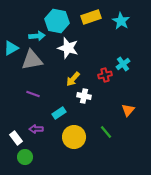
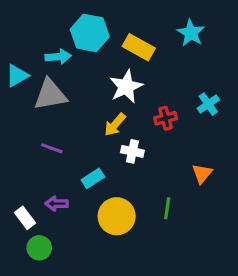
yellow rectangle: (91, 17) -> (139, 47), moved, turned 48
white star: (68, 48) -> (126, 87), moved, turned 30
cyan cross: (123, 64) -> (208, 104), moved
green line: (106, 132) -> (167, 208), turned 48

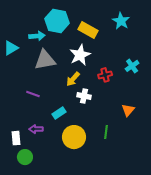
gray triangle: (50, 95) -> (45, 60), moved
white rectangle: (25, 218) -> (16, 138), turned 32

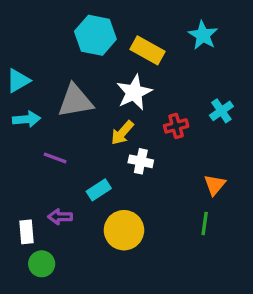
cyan arrow: (37, 36) -> (27, 119), moved
green line: (106, 132) -> (205, 223), moved

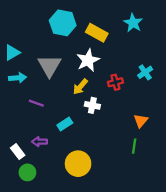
gray triangle: (75, 101) -> (49, 66), turned -50
yellow circle: (124, 230) -> (78, 164), moved
white rectangle: (27, 232) -> (18, 152), turned -32

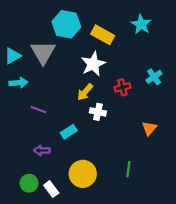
gray triangle: (49, 66) -> (43, 52), moved
green line: (134, 146) -> (128, 169), moved
white rectangle: (18, 152) -> (51, 189), moved

